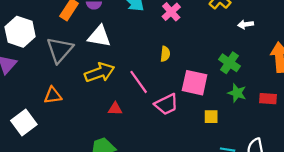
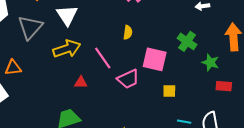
white triangle: (99, 36) -> (67, 15), turned 45
green star: (237, 93) -> (210, 62), moved
orange triangle: (53, 95) -> (13, 68), moved
red rectangle: (268, 99) -> (224, 86), moved

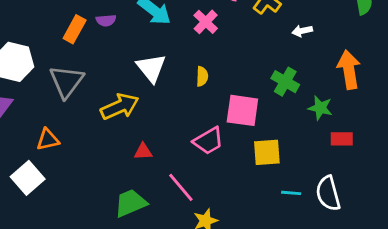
white triangle: (67, 15) -> (151, 68), moved
pink line: (103, 58) -> (181, 187), moved
yellow square: (169, 91) -> (267, 152), size x1.5

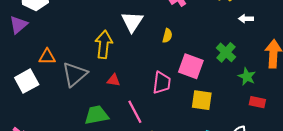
gray triangle: (66, 81) -> (75, 74), moved
yellow arrow: (120, 107) -> (104, 44), turned -72
pink trapezoid: (208, 141) -> (162, 83), turned -65

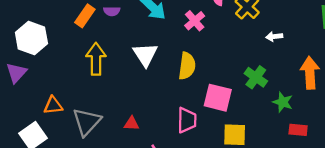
yellow semicircle: (167, 36) -> (187, 66), size x1.6
yellow arrow: (104, 44) -> (96, 59), moved

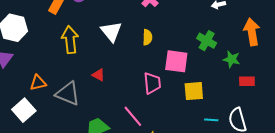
yellow semicircle: (187, 66) -> (147, 37), size x0.7
gray triangle: (87, 122) -> (68, 94), turned -44
red triangle: (132, 124) -> (98, 75), moved, turned 32

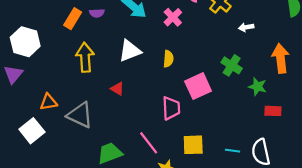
white triangle: (111, 32) -> (130, 51), turned 45
pink square: (176, 61) -> (198, 86), turned -35
red triangle: (98, 75) -> (117, 89), moved
yellow square: (194, 91) -> (193, 145), moved

